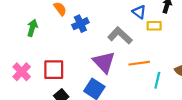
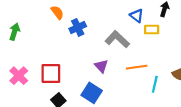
green arrow: (32, 28) -> (14, 32), moved
purple triangle: (104, 62) -> (101, 66), size x0.6

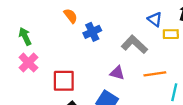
green arrow: (14, 32) -> (25, 36), turned -42
purple triangle: (101, 66) -> (117, 73), turned -32
pink cross: (19, 76) -> (28, 63), moved

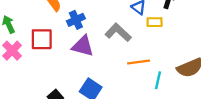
purple triangle: (117, 73) -> (83, 46), moved, size x1.5
red square: (64, 81) -> (42, 39), moved

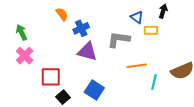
gray L-shape: (118, 32) -> (119, 39), turned -35
red square: (42, 39) -> (51, 77), moved

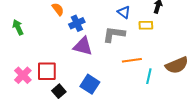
blue triangle: (137, 17) -> (124, 12), moved
pink cross: (25, 56) -> (23, 75), moved

